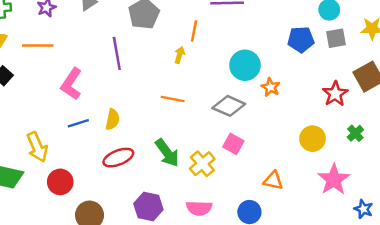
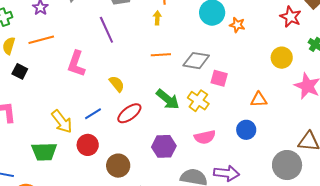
gray diamond: (229, 106) -> (196, 61), moved
yellow semicircle: (113, 120) -> (117, 84), turned -36
blue line: (78, 123) -> (93, 114), moved

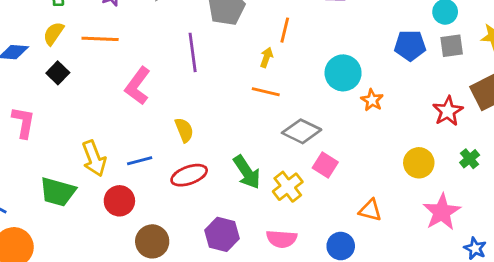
orange line: (161, 55) -> (266, 92), moved

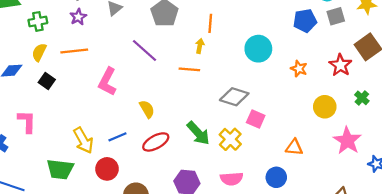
purple line: (193, 52) -> (144, 51), turned -32
orange line: (266, 92) -> (189, 69), moved
orange star: (372, 100) -> (299, 69), moved

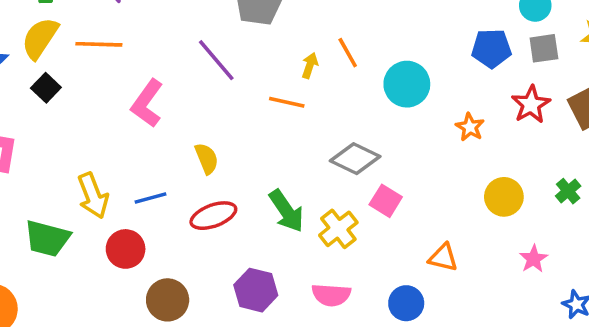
orange line: (210, 23) -> (348, 53), moved, turned -42
yellow semicircle: (39, 52) -> (40, 38), size x1.4
red star: (340, 65) -> (531, 105), moved
pink star: (347, 141) -> (534, 259), size x0.6

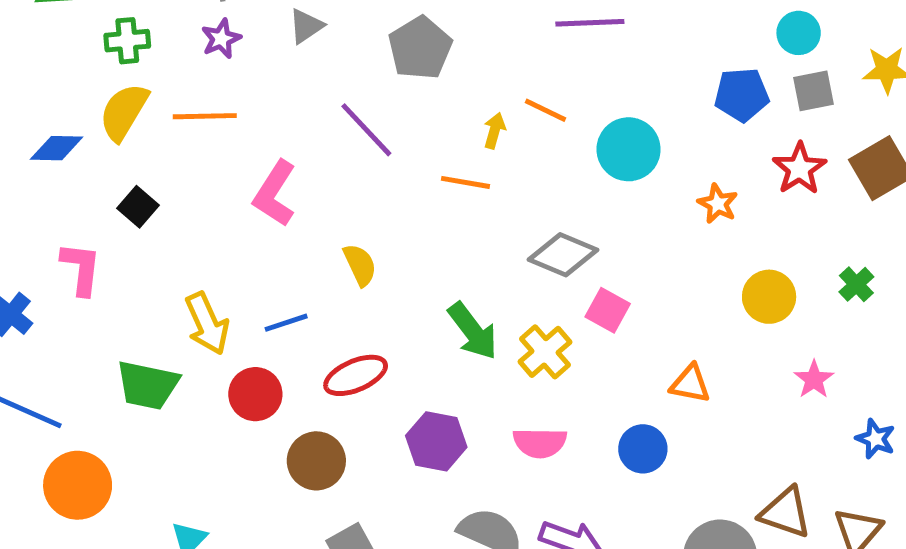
orange line: (348, 53) -> (546, 110), turned -32
black square: (46, 88) -> (138, 207), moved
red ellipse: (213, 216) -> (356, 375), moved

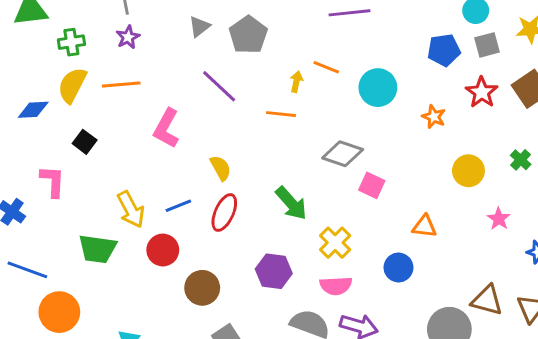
gray triangle: (306, 26) -> (199, 27), moved
yellow cross: (545, 352) -> (335, 243), moved
red ellipse: (356, 375) -> (224, 213), moved, turned -39
pink semicircle: (540, 443) -> (336, 286), moved

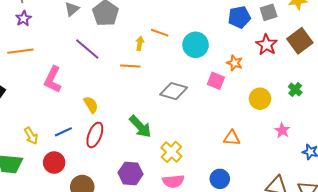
pink square: (372, 185) -> (216, 81), moved
yellow arrow: (131, 209) -> (31, 136), size x0.7
blue circle: (398, 267) -> (220, 179), moved

